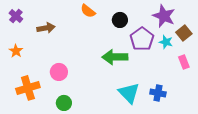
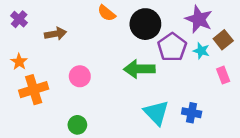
black circle: (120, 20) -> (145, 24), size x1.6
pink circle: (59, 72) -> (80, 76), moved
orange cross: (28, 88) -> (34, 90), moved

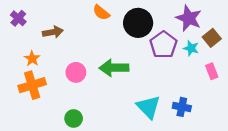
orange star: (19, 62) -> (32, 59), moved
green arrow: (139, 69) -> (114, 68), moved

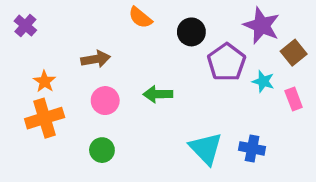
black circle: (138, 23) -> (191, 32), size x0.7
brown arrow: (53, 32) -> (96, 59), moved
cyan star: (191, 48) -> (263, 81), moved
green arrow: (114, 68) -> (158, 94), size x0.7
green circle: (74, 118) -> (102, 150), moved

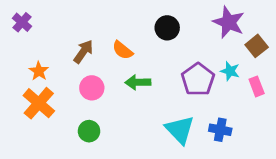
orange semicircle: (140, 18) -> (123, 50), moved
brown arrow: (96, 59) -> (83, 52), turned -45
purple pentagon: (226, 62) -> (198, 79), moved
orange cross: (45, 118) -> (39, 103), turned -32

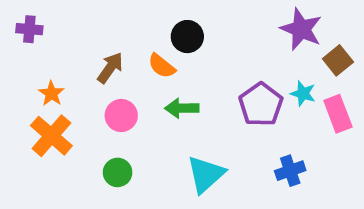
purple cross: (22, 22) -> (29, 29), turned -36
black circle: (167, 28) -> (187, 37), moved
pink rectangle: (257, 86) -> (338, 114), size x1.4
cyan triangle: (180, 130) -> (206, 174), moved, turned 32
blue cross: (220, 130) -> (290, 171), turned -30

